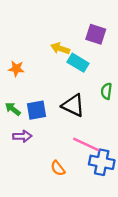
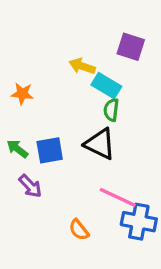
green semicircle: (106, 91) -> (111, 110), moved
purple arrow: (22, 136) -> (30, 186), turned 48

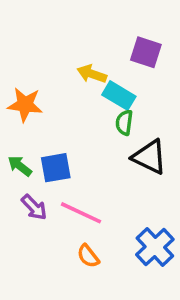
orange star: (22, 94) -> (25, 105), size x1.4
black triangle: (100, 144) -> (150, 157), moved
pink line: (118, 197) -> (81, 213), moved
blue cross: (139, 222) -> (155, 247), turned 36

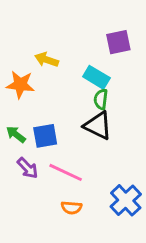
purple square: (146, 52) -> (118, 42), turned -30
yellow arrow: (92, 74) -> (47, 60), moved
black triangle: (150, 157) -> (98, 126), moved
orange semicircle: (88, 256) -> (72, 208), turned -48

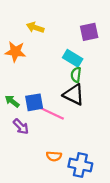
yellow arrow: (47, 60) -> (35, 27), moved
orange star: (20, 85) -> (15, 52), moved
pink line: (66, 172) -> (52, 113), moved
blue cross: (126, 200) -> (80, 165), moved, turned -35

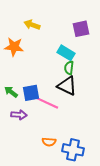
purple arrow: (21, 127) -> (19, 115), turned -42

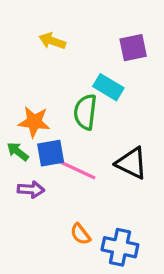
orange star: (14, 47) -> (34, 122), moved
green semicircle: (69, 68) -> (85, 112), moved, size x1.5
black triangle: (67, 86) -> (131, 163), moved
orange semicircle: (49, 142) -> (80, 234), turned 48

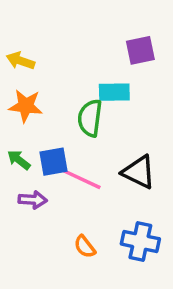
yellow arrow: (52, 41) -> (20, 61), moved
cyan rectangle: (108, 87) -> (114, 92), turned -32
orange star: (34, 122) -> (26, 106), moved
blue cross: (120, 247) -> (140, 241), moved

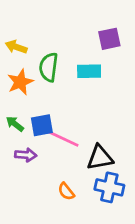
orange star: (26, 106) -> (20, 82), turned -30
green semicircle: (90, 118) -> (49, 67), moved
black triangle: (139, 172) -> (100, 158), moved, turned -36

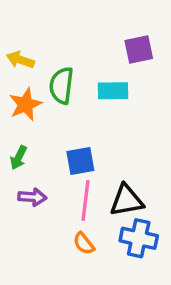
green arrow: (15, 124) -> (19, 158), turned -102
blue square: (42, 125) -> (80, 161), moved
pink line: (63, 139) -> (86, 201), moved, turned 72

